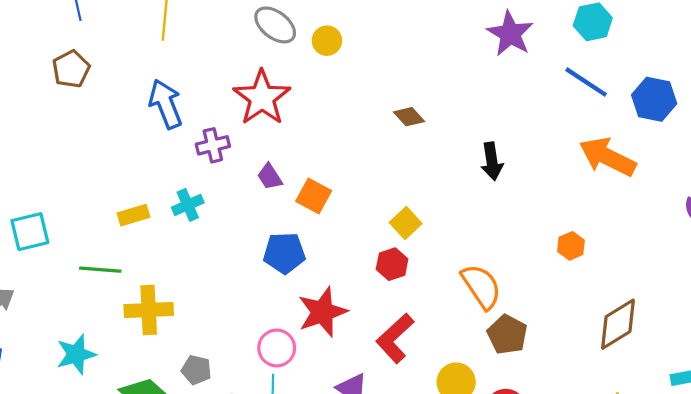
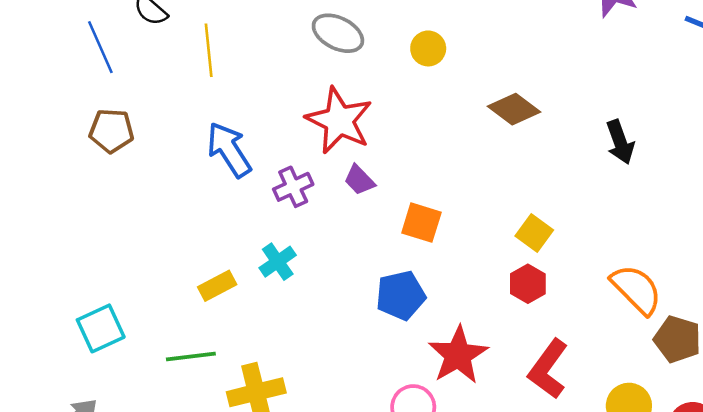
yellow circle: (327, 41) -> (428, 48), moved
brown pentagon: (71, 69) -> (111, 131), turned -30
brown diamond: (409, 117) -> (514, 109), size x1.4
purple trapezoid: (270, 177) -> (359, 180), moved

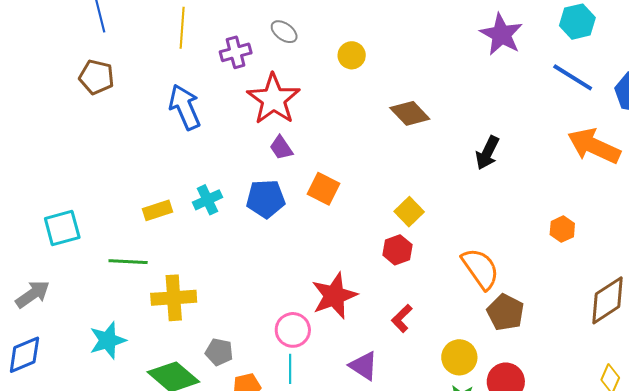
gray ellipse: (338, 33) -> (284, 32), size x0.7
black arrow: (620, 142) -> (487, 153), turned 36
purple cross: (293, 187) -> (236, 52), moved
blue pentagon: (401, 295) -> (266, 199), moved
red L-shape: (548, 369) -> (402, 318), size x0.6

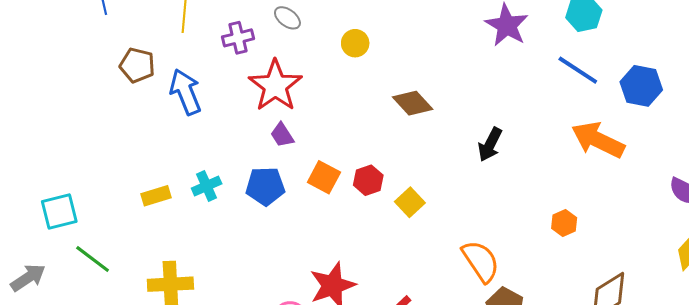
brown pentagon: (97, 77) -> (137, 65), moved
red hexagon: (397, 250) -> (368, 180), moved
green line: (128, 262) -> (93, 259), moved, turned 33

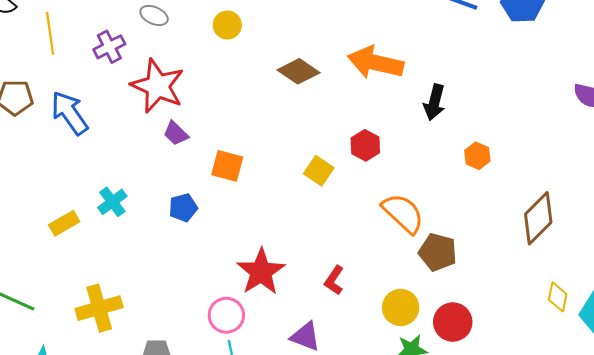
orange arrow: (598, 140) -> (376, 63), moved
black arrow: (490, 144) -> (434, 102), moved
red hexagon: (368, 180) -> (365, 145), moved
blue pentagon: (265, 186) -> (183, 208), moved, size x0.7

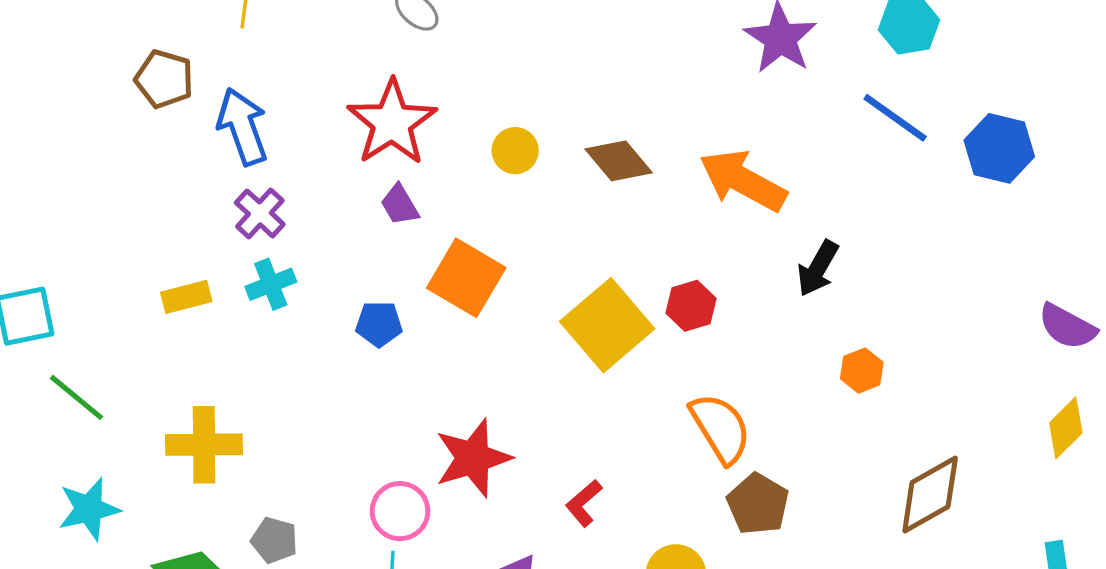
yellow circle: (227, 25) -> (515, 151), moved
purple cross: (109, 47) -> (260, 213), moved, turned -36
orange square: (227, 166) -> (466, 278), size x1.4
yellow square: (319, 171) -> (607, 325), size x1.8

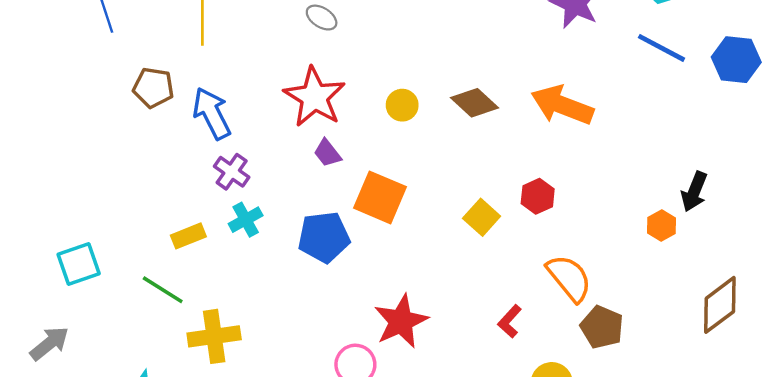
black arrow: (818, 268) -> (694, 192), moved
blue pentagon: (379, 324) -> (324, 237), size x1.6
yellow square: (607, 325) -> (482, 217), size x0.6
green line: (77, 397) -> (163, 290), moved
red L-shape: (584, 503) -> (510, 321), moved

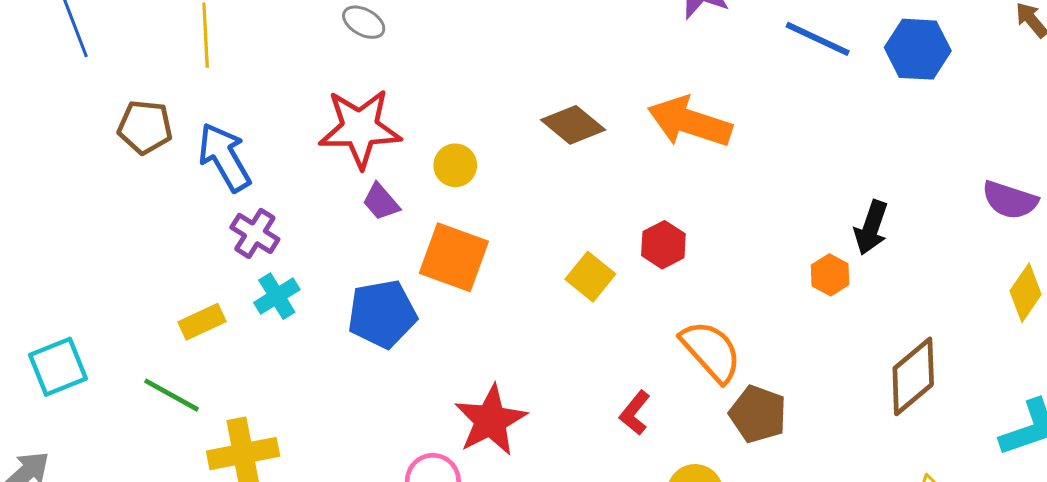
red star: (315, 97) -> (360, 128), turned -30
yellow circle: (402, 105) -> (455, 165), moved

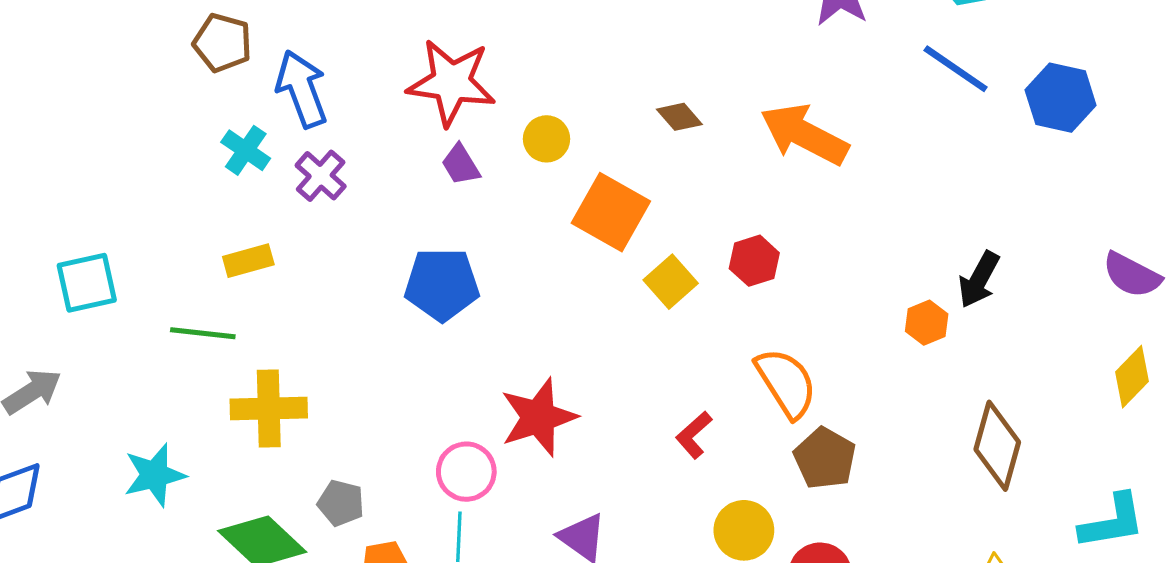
brown diamond: (573, 125) -> (679, 117), size x0.7
orange square: (454, 257) -> (611, 212), moved
cyan cross: (277, 296) -> (246, 150), moved, turned -33
brown diamond: (913, 376) -> (997, 446), turned -44
green line: (172, 395) -> (203, 333), turned -32

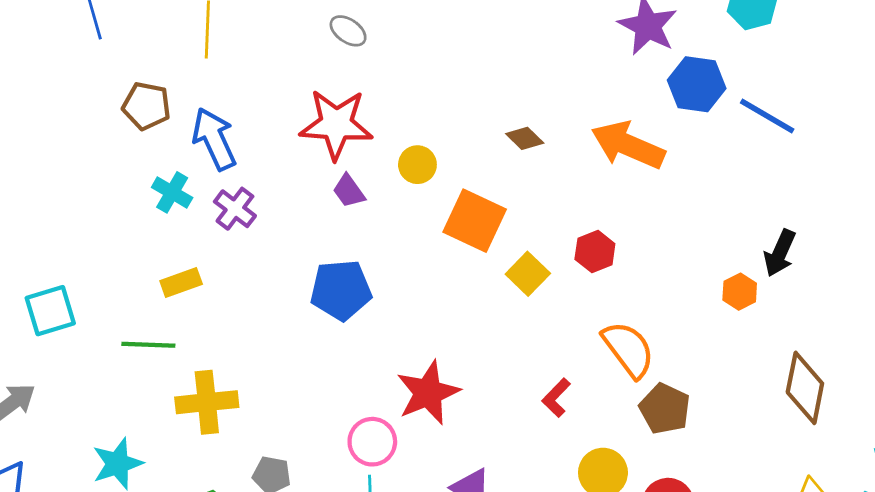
blue line: (956, 69) -> (767, 116), moved
blue hexagon: (1061, 98) -> (697, 84), moved

